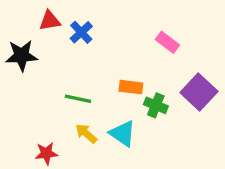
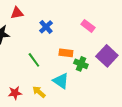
blue cross: (81, 32) -> (46, 27), moved
green line: (78, 99) -> (34, 60), turned 42
yellow arrow: (86, 133) -> (39, 92), moved

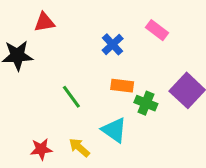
pink rectangle: (88, 26) -> (157, 30), moved
blue cross: (46, 27) -> (113, 44), moved

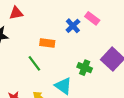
blue cross: (113, 44) -> (73, 26), moved
orange rectangle: (122, 86) -> (47, 43), moved

